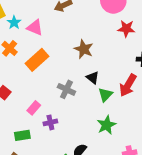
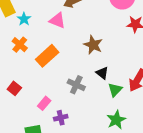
pink triangle: (35, 28) -> (57, 20), moved

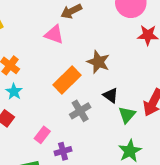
cyan star: (24, 19) -> (14, 92), moved
orange rectangle: (47, 56) -> (67, 80), moved
gray cross: (76, 85) -> (80, 111), turned 36

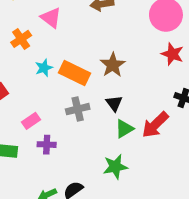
pink triangle: (54, 34) -> (51, 18), moved
orange rectangle: (67, 80) -> (75, 73), turned 52
cyan star: (14, 92) -> (44, 68), moved

